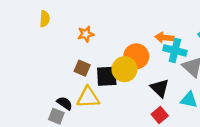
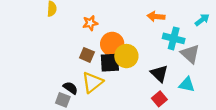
orange arrow: (164, 38) -> (156, 16), moved
orange circle: (136, 56) -> (112, 44), moved
yellow triangle: (88, 97) -> (92, 82), turned -35

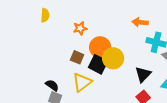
black square: (110, 63) -> (98, 64), turned 30
black triangle: (159, 74) -> (143, 74), turned 30
black semicircle: (70, 88) -> (52, 85), moved

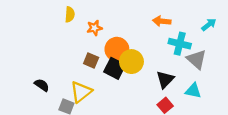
yellow semicircle: (45, 15) -> (70, 14), moved
yellow triangle: (82, 82) -> (81, 92), moved
black semicircle: (52, 85) -> (42, 85), moved

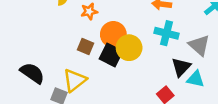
cyan cross: (180, 44) -> (167, 33), moved
black triangle: (165, 80) -> (181, 67), moved
black semicircle: (42, 85) -> (32, 73), size x1.5

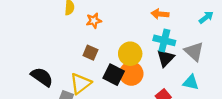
orange circle: (113, 34) -> (131, 74), moved
black square: (111, 55) -> (114, 75), moved
black triangle: (181, 67) -> (165, 58), moved

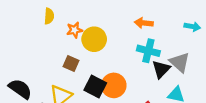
cyan arrow: (206, 17) -> (192, 27), turned 48
yellow circle: (130, 54) -> (94, 39), moved
black triangle: (165, 58) -> (161, 69), moved

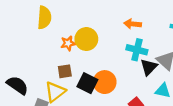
yellow semicircle: (49, 16) -> (44, 17), size x1.5
orange star: (74, 30) -> (68, 43), moved
brown square: (71, 63) -> (65, 71), moved, turned -32

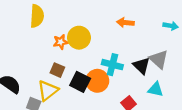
cyan cross: (137, 50) -> (112, 65), moved
black triangle: (149, 67) -> (142, 66), turned -30
brown square: (65, 71) -> (57, 70), turned 32

